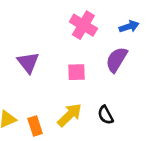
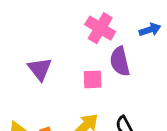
purple semicircle: (117, 60) -> (120, 61), moved, turned -44

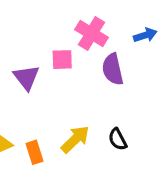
pink square: (93, 79) -> (62, 60), moved

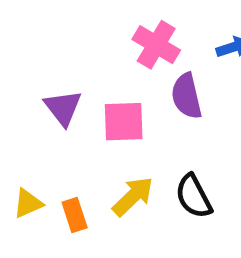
pink square: (62, 60) -> (124, 122), moved, size x1.4
black semicircle: (118, 139) -> (194, 196), size x1.4

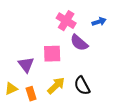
purple semicircle: (187, 96) -> (79, 43), turned -36
purple triangle: (63, 108) -> (26, 65), moved

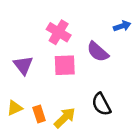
pink cross: (66, 21) -> (59, 32), moved
purple triangle: (26, 65) -> (23, 65), moved
yellow arrow: (56, 86) -> (65, 118), moved

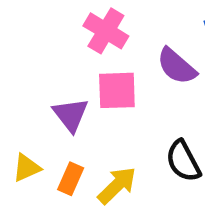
purple triangle: (23, 65) -> (71, 115), moved
orange rectangle: (39, 114) -> (71, 179), turned 42

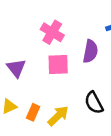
purple semicircle: (177, 66) -> (90, 51), turned -120
purple triangle: (71, 115) -> (16, 68), moved

